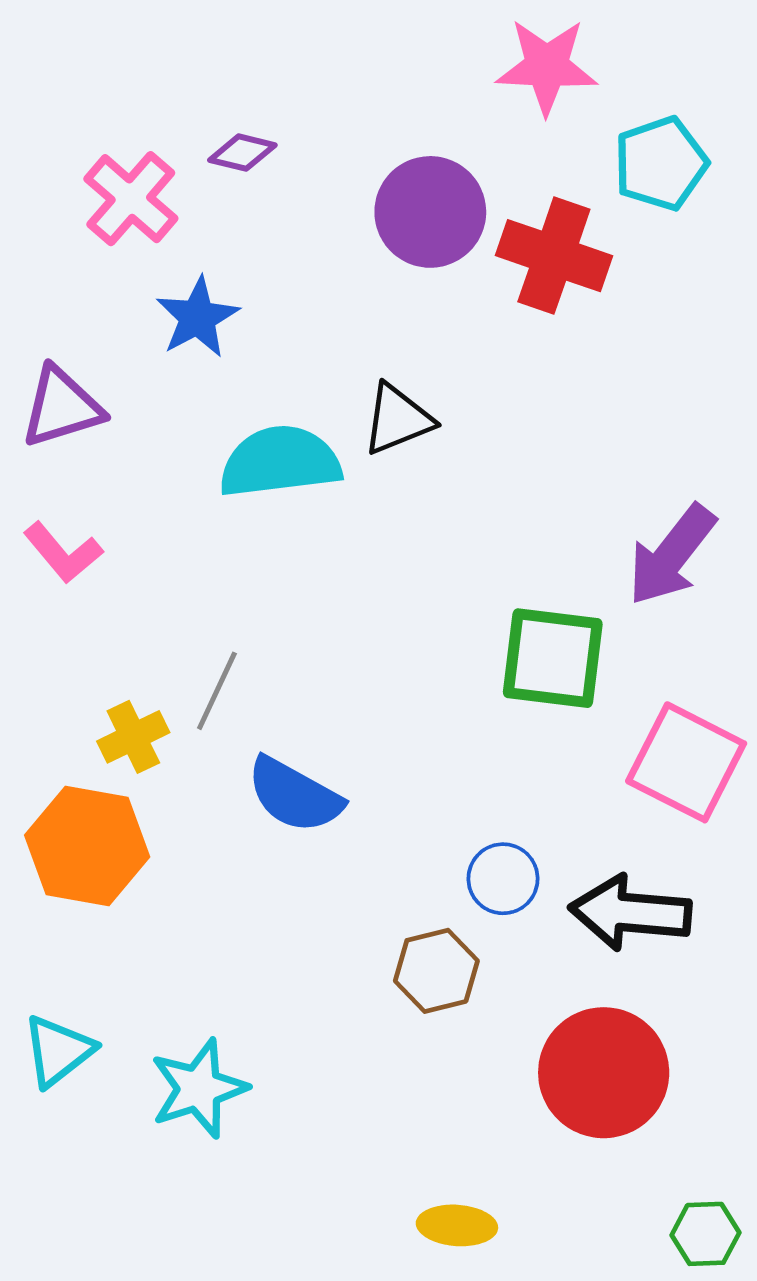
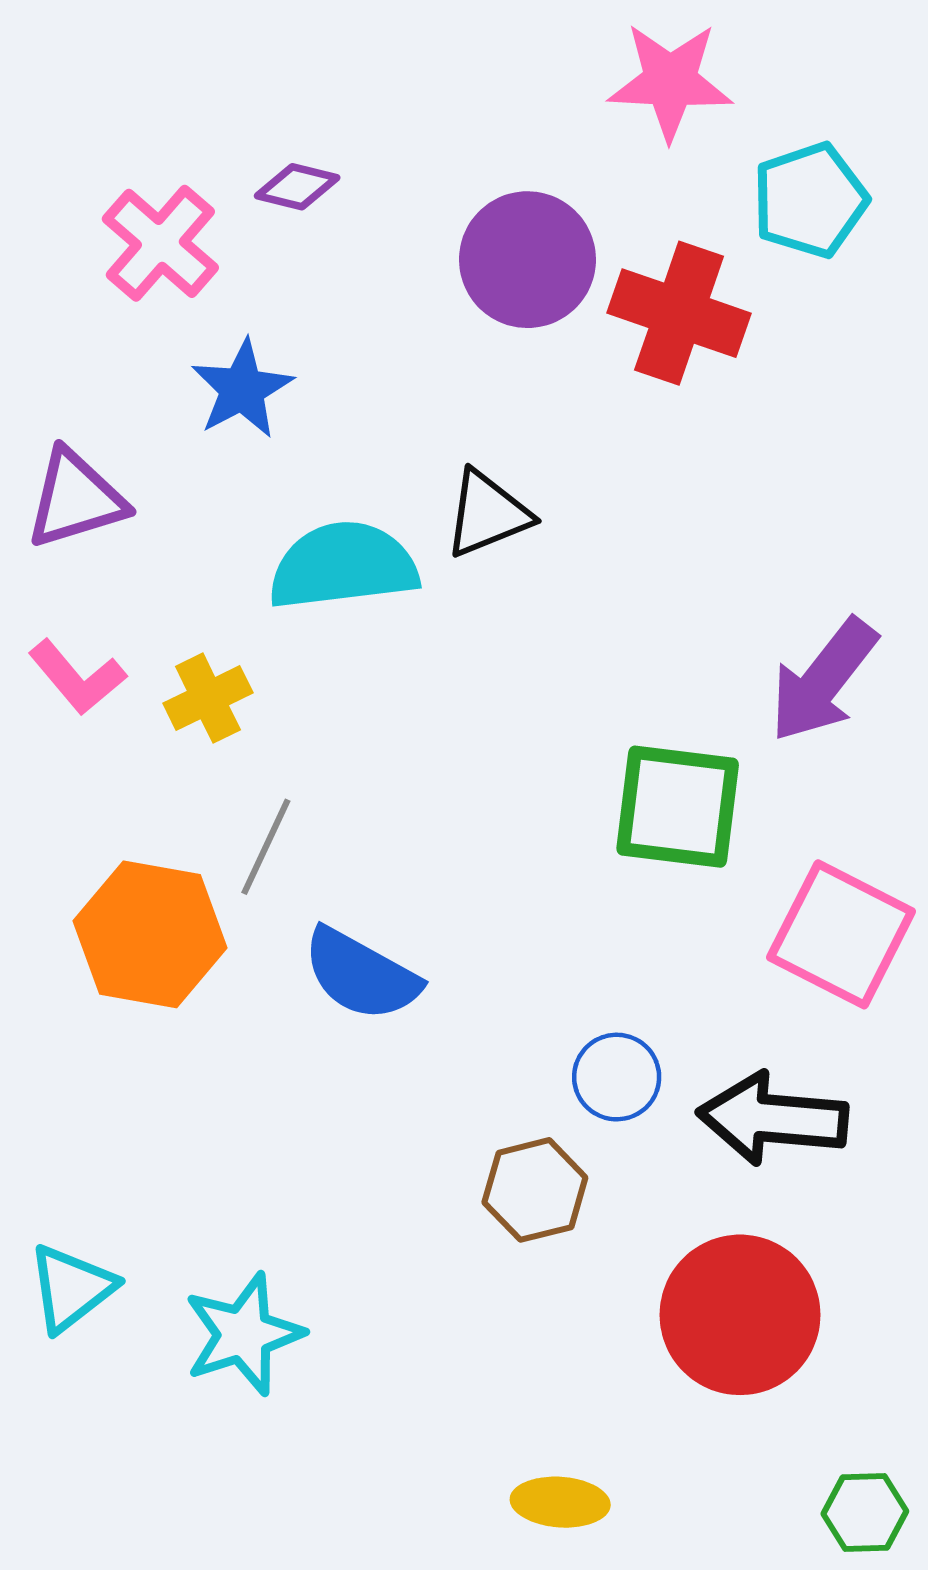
yellow cross: (133, 737) -> (208, 698), moved
orange hexagon: (87, 846) -> (150, 934), moved

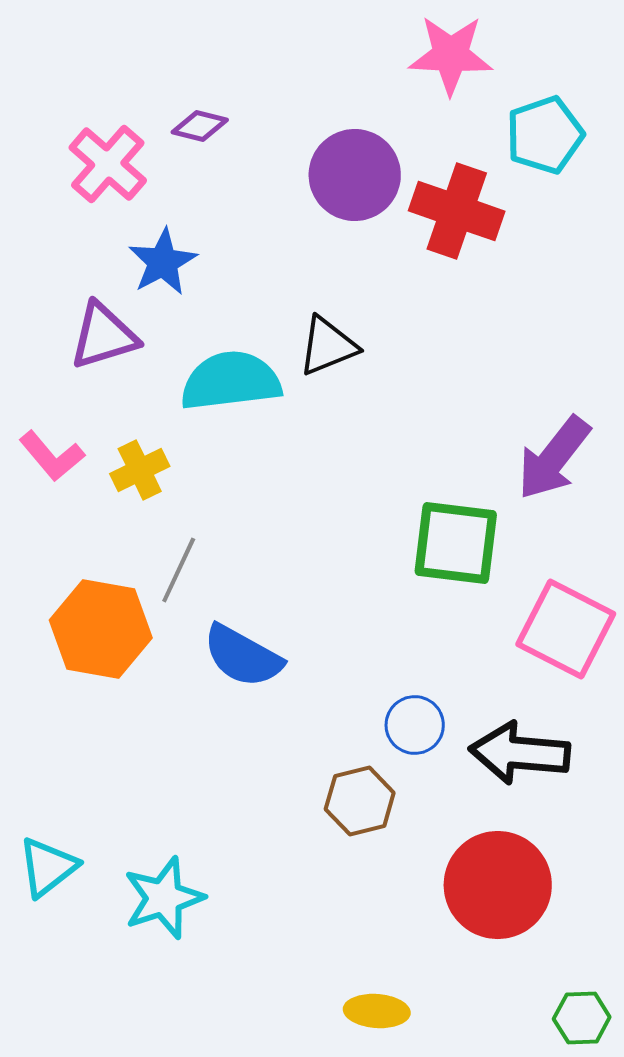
purple triangle: (76, 499) -> (104, 336), moved

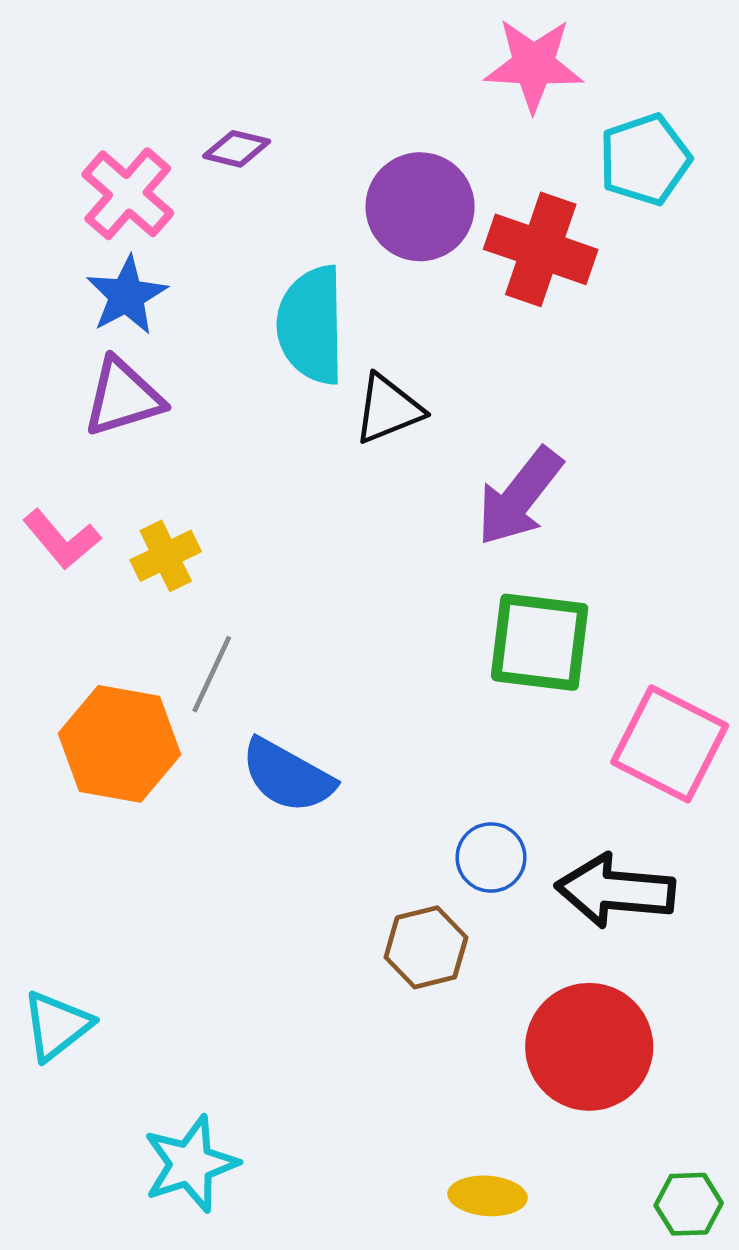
blue star: (163, 262) -> (127, 295), moved
cyan semicircle: (231, 381) -> (311, 325), moved, turned -84
purple arrow: (554, 458) -> (519, 497), moved
cyan star: (164, 898) -> (190, 1164), moved
yellow ellipse: (377, 1011) -> (487, 1196), moved

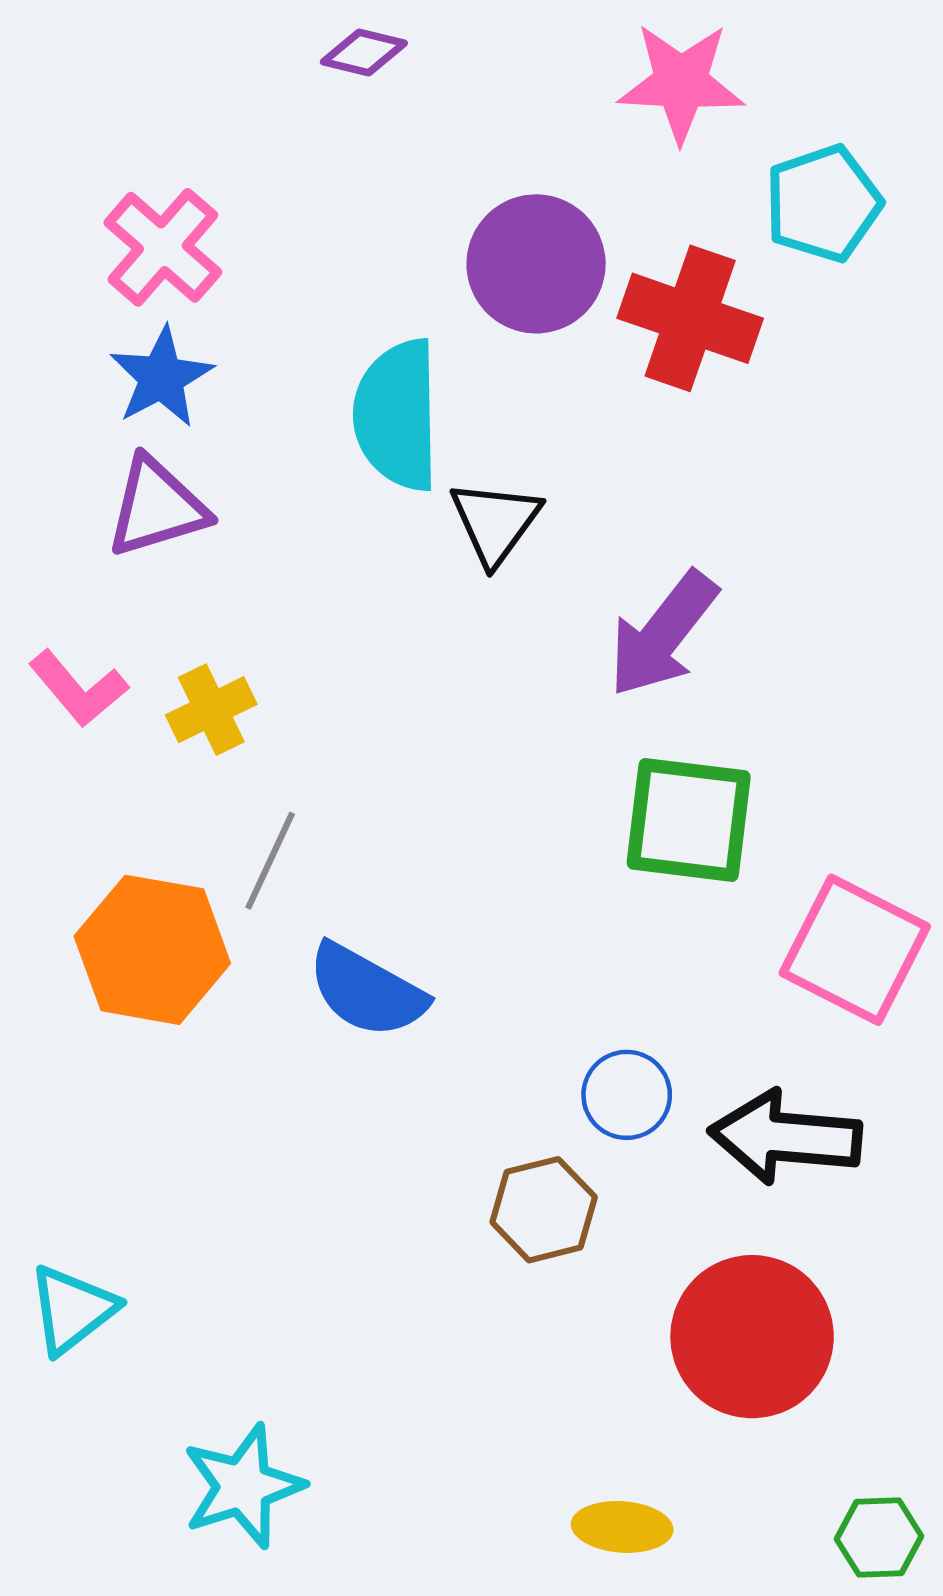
purple diamond: (237, 149) -> (364, 52), moved
black triangle: (388, 409) -> (495, 522), turned -32

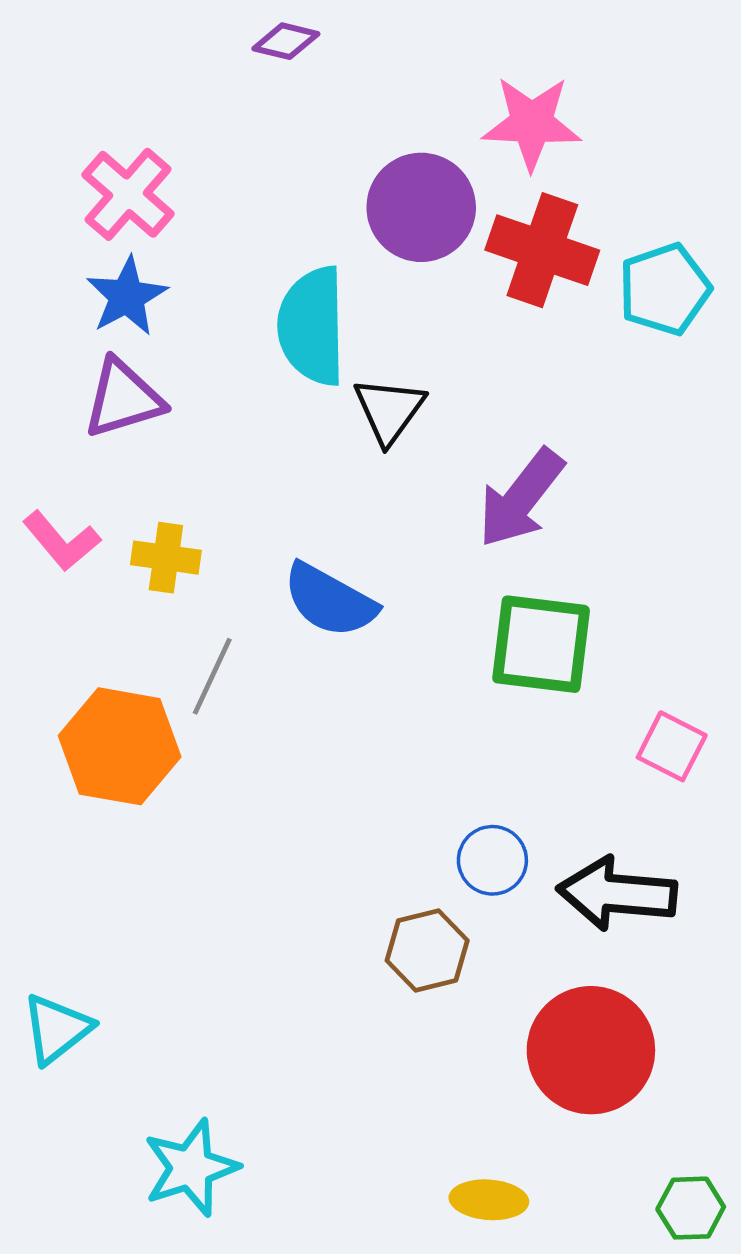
pink star: (681, 83) -> (532, 123), moved
cyan pentagon: (823, 204) -> (665, 289), moved
yellow cross: (211, 710) -> (166, 558), turned 34
pink square: (855, 950) -> (672, 746), size x0.6
blue semicircle: (367, 991) -> (330, 600), moved

